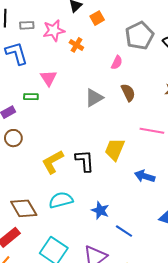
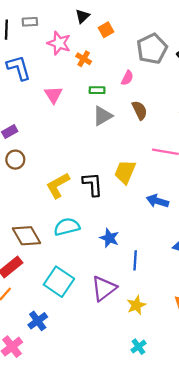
gray rectangle: (27, 25) -> (30, 22), moved
pink star: (54, 31) -> (59, 43), turned 30
green rectangle: (31, 97) -> (97, 90), moved
blue line: (124, 231) -> (135, 260), turned 60

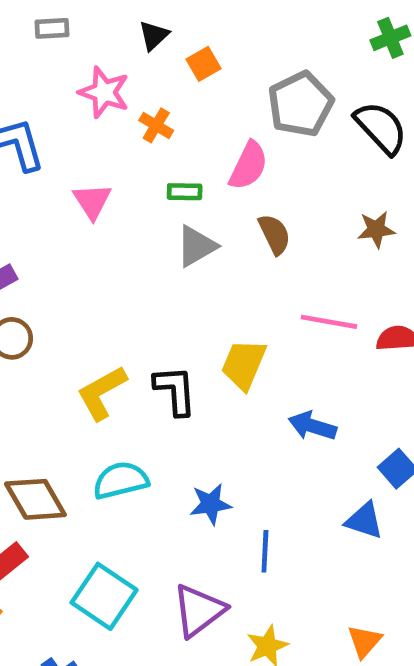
gray rectangle: (30, 22) -> (52, 28), moved
pink semicircle: (127, 78) -> (248, 166), size x1.5
blue star: (109, 238) -> (211, 504), turned -30

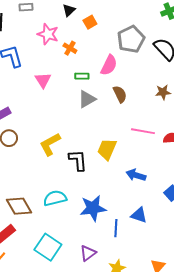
yellow L-shape: (102, 393) -> (50, 144), moved
blue star: (211, 504) -> (93, 208), size x1.5
blue triangle: (364, 521) -> (139, 215), moved
purple triangle: (199, 610) -> (88, 253), size x0.7

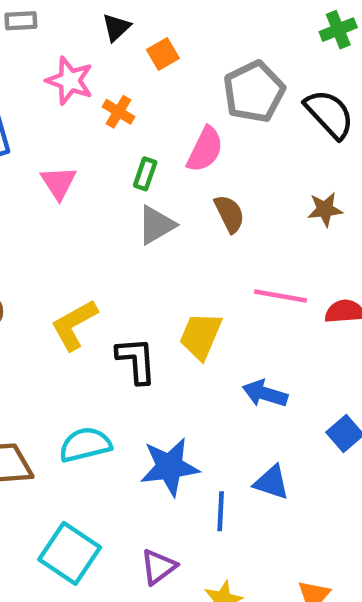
green rectangle: (82, 76) -> (145, 174), turned -72

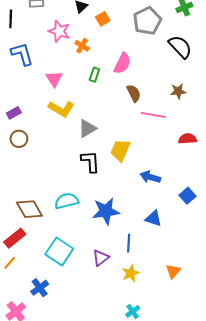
gray pentagon: (254, 92) -> (147, 21), moved
gray triangle: (156, 225) -> (87, 128), moved
pink line: (281, 296) -> (153, 115), moved
yellow L-shape: (74, 325) -> (61, 109), moved, turned -120
blue line: (221, 511) -> (129, 243), moved

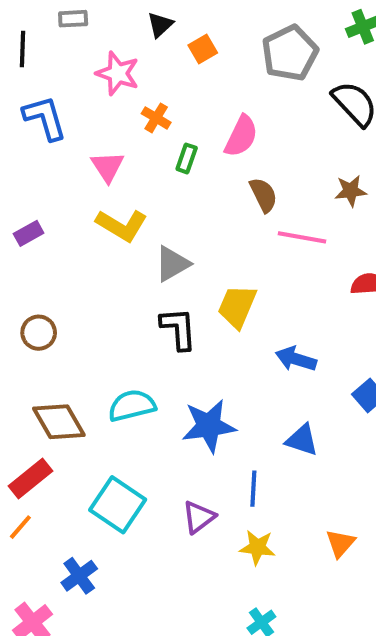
orange cross: (82, 46) -> (156, 118), moved
brown circle: (19, 139) -> (39, 333), moved
yellow star: (131, 273) -> (257, 547), turned 30

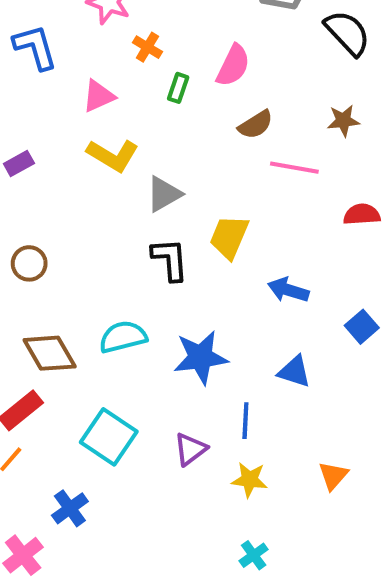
pink triangle: (108, 167) -> (99, 96), turned 39
brown semicircle: (263, 195) -> (256, 125), turned 84

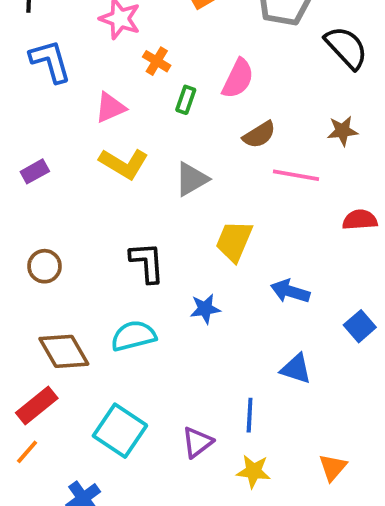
gray triangle: (164, 194) -> (192, 179), moved
black L-shape: (170, 259) -> (147, 262), moved
blue star: (201, 357) -> (205, 309), moved, size x0.6

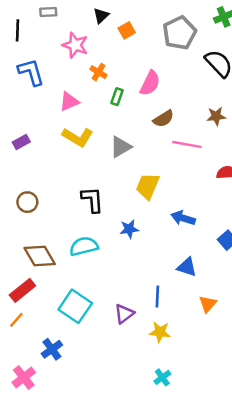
orange triangle: (333, 467) -> (208, 304), moved

